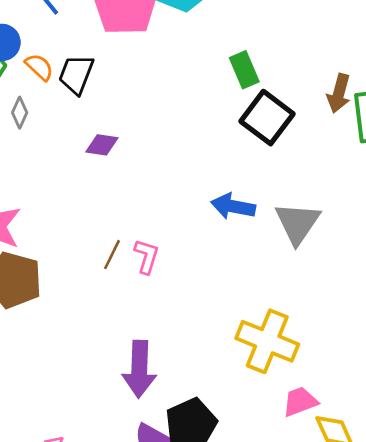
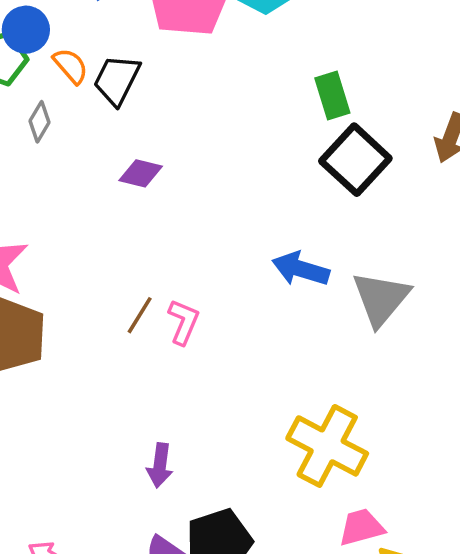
purple arrow: (139, 369) -> (160, 465), size x0.6

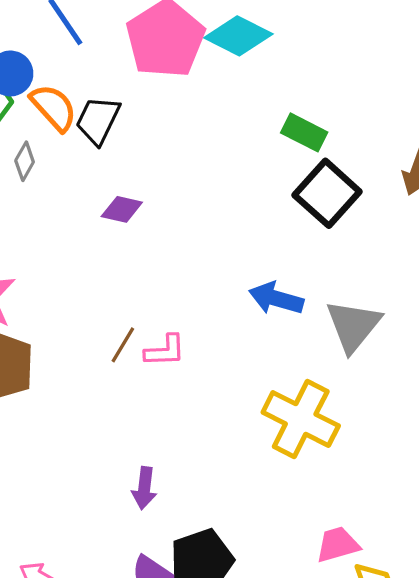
orange semicircle: (71, 66) -> (53, 108), size x1.4
green rectangle: (332, 96) -> (304, 132), turned -45
pink L-shape: (184, 322) -> (165, 351), turned 66
yellow cross: (327, 446) -> (301, 419), moved

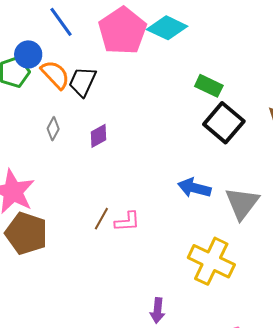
gray diamond: (25, 161) -> (53, 129), moved
purple diamond: (122, 209) -> (99, 136), turned -40
purple arrow: (144, 488) -> (157, 310), moved

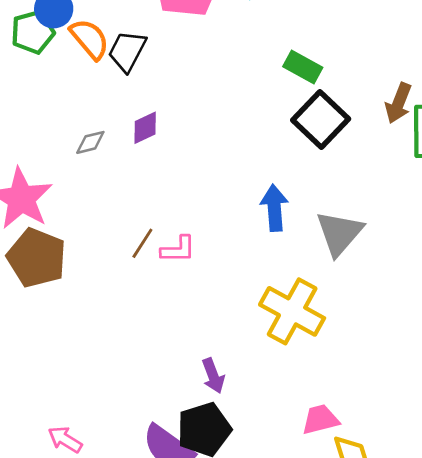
gray diamond: (53, 129) -> (90, 142), moved, turned 45
blue arrow: (194, 188) -> (274, 208), turned 68
purple arrow: (157, 310) -> (213, 376), turned -30

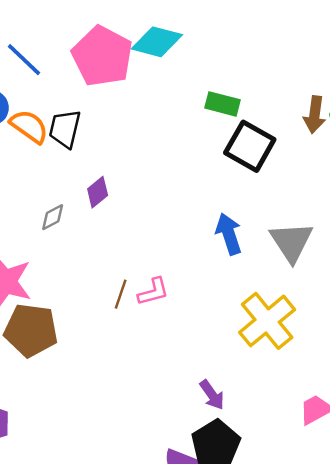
yellow cross: (292, 311) -> (267, 321), turned 36

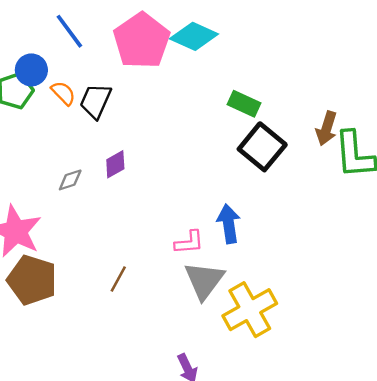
orange semicircle: (29, 126) -> (63, 93), size x0.7
gray triangle: (291, 242) -> (204, 280), moved
pink L-shape: (153, 292) -> (189, 242), moved
brown line: (121, 294) -> (118, 279), moved

